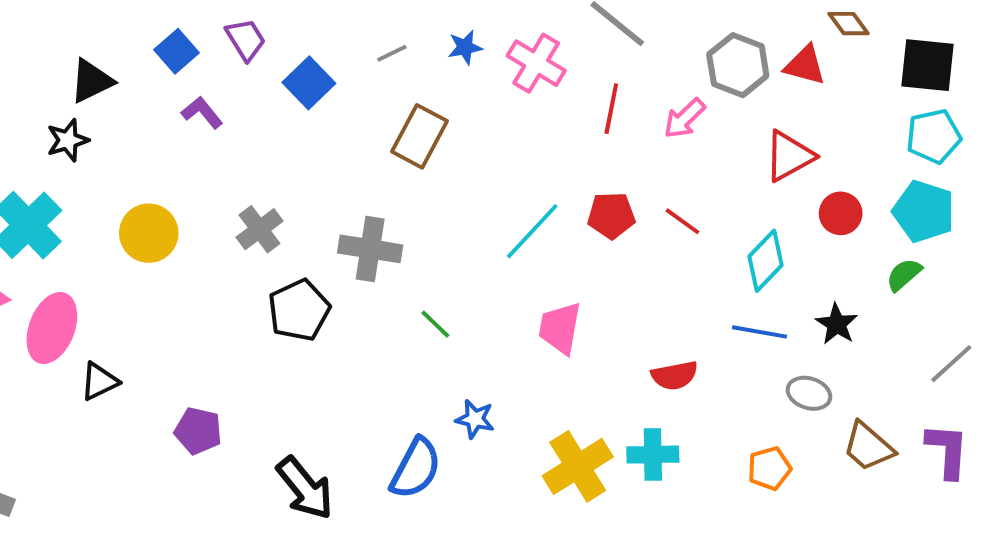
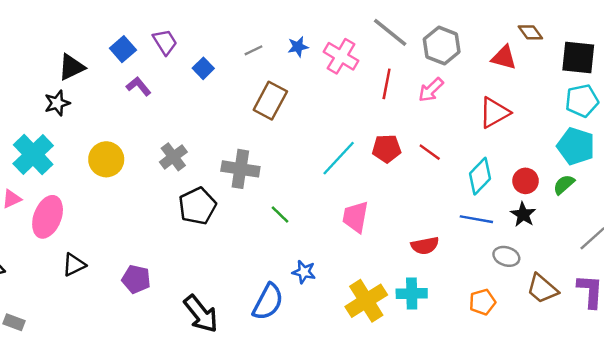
gray hexagon: (738, 65) -> (442, 46), moved
blue square: (309, 83) -> (203, 68), size x0.7
red circle: (841, 213) -> (526, 181), moved
black triangle: (99, 381) -> (74, 265), moved

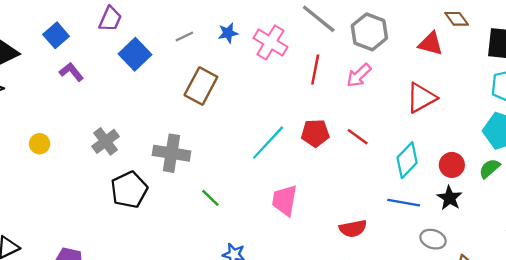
purple trapezoid: (165, 42) -> (110, 19), moved, turned 56
blue square: (203, 68) -> (135, 54), size x1.5
yellow circle: (106, 159) -> (40, 144), size x0.6

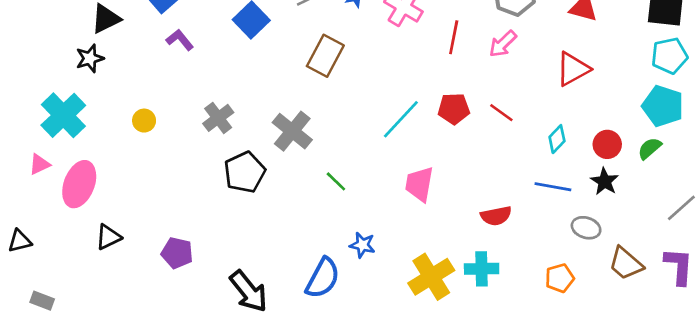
gray cross: (171, 153) -> (292, 131), turned 30
cyan diamond: (407, 160) -> (557, 139), size x0.7

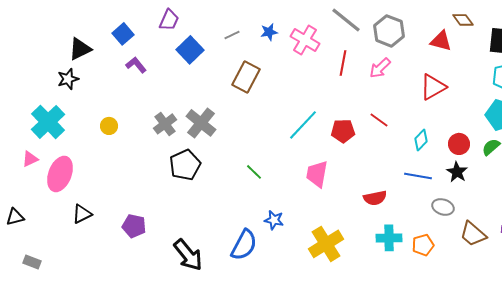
red pentagon: (454, 109) -> (343, 131), moved
gray cross: (292, 131) -> (201, 123), moved
cyan cross: (482, 269) -> (389, 238), moved

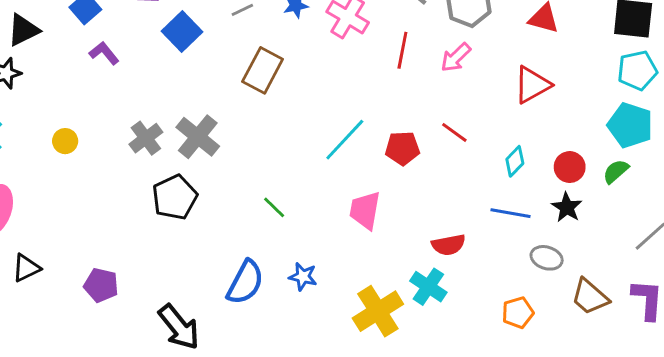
cyan cross: (389, 238) -> (428, 287), moved, turned 35
blue semicircle: (244, 245) -> (245, 282), moved

